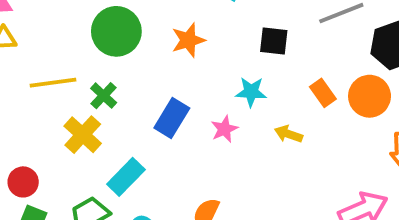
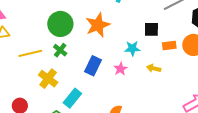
orange star: (188, 40) -> (98, 25), size x1.4
black square: (274, 41) -> (151, 29), moved
orange rectangle: (323, 93) -> (169, 46), turned -56
green cross: (104, 96) -> (60, 50), moved

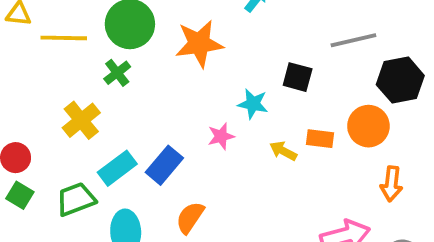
orange rectangle: (169, 46) -> (320, 139), moved
yellow line: (30, 53) -> (64, 38), moved
blue rectangle: (93, 66) -> (164, 165), moved

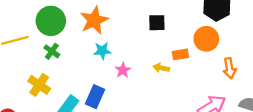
cyan star: (253, 104) -> (102, 51), moved

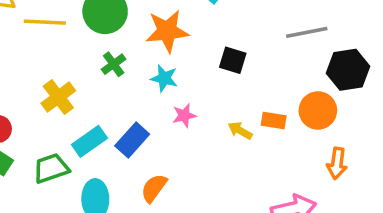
black square: (157, 23) -> (233, 60), moved
green cross: (52, 51) -> (114, 64), moved

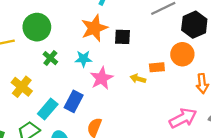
orange star: (167, 31) -> (94, 28), moved
pink star: (184, 115) -> (102, 78), size x1.5

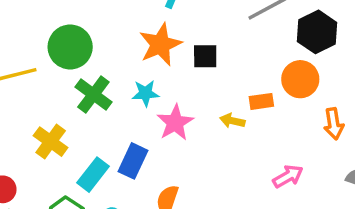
green cross: (50, 58) -> (93, 95), size x1.5
pink arrow: (183, 118) -> (288, 176), moved, size x0.7

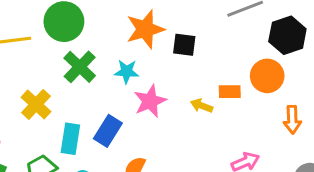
cyan rectangle: (93, 175) -> (70, 139), turned -36

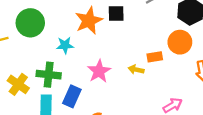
black square: (184, 45) -> (116, 13), moved
green cross: (80, 67) -> (49, 75), moved, turned -30
cyan star: (127, 71) -> (65, 45), moved

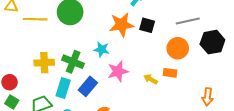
orange circle: (180, 42) -> (178, 48), moved
cyan star: (65, 45) -> (102, 49), moved
yellow cross: (18, 84) -> (44, 63), turned 36

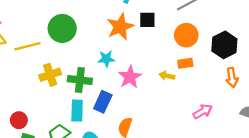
black hexagon: (212, 42) -> (224, 45), moved
yellow cross: (44, 63) -> (50, 75), moved

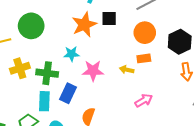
pink star: (130, 77) -> (93, 71), turned 30
pink arrow: (203, 112) -> (144, 100), moved

